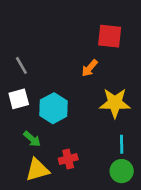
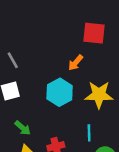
cyan hexagon: (53, 108) -> (60, 92), moved
cyan line: (122, 144) -> (89, 133), moved

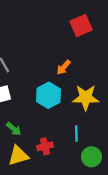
red square: (94, 33) -> (81, 26), moved, turned -30

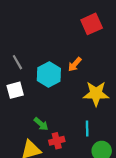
cyan hexagon: (48, 95) -> (49, 75), moved
green arrow: (14, 129) -> (41, 124), moved

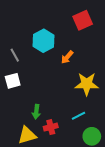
cyan hexagon: (49, 75) -> (44, 41), moved
green arrow: (41, 124) -> (36, 112), turned 56
cyan line: (87, 128) -> (78, 116), turned 64

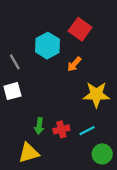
red square: (83, 20) -> (80, 29), moved, turned -30
red cross: (51, 127) -> (61, 129), moved

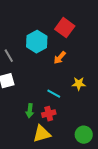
yellow star: (96, 95) -> (79, 84), size x0.6
cyan line: (87, 131) -> (54, 94), moved, turned 56
yellow triangle: (29, 153) -> (42, 134), moved

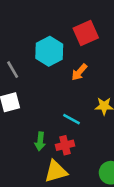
red square: (65, 28) -> (86, 33), turned 30

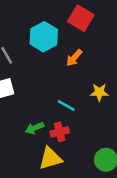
red square: (86, 33) -> (81, 18), turned -35
green arrow: (40, 141) -> (34, 128), turned 60

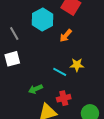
yellow star: (99, 92) -> (77, 65), moved
red cross: (60, 132) -> (64, 98), moved

